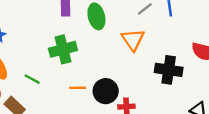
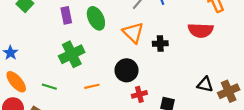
black cross: (169, 70) -> (160, 43), moved, size x0.6
black circle: (106, 91) -> (127, 70), moved

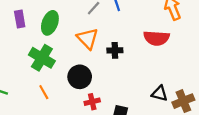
green ellipse: (96, 18) -> (50, 23), turned 45
green cross: (72, 54) -> (42, 58), moved, turned -35
orange line: (92, 86) -> (44, 92), turned 72

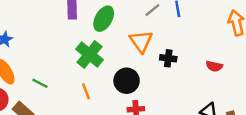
red semicircle: (156, 38) -> (214, 66), moved, size x0.6

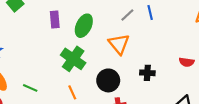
black cross: (168, 58) -> (147, 73), moved

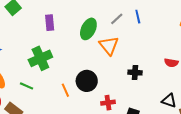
green ellipse: (84, 26) -> (88, 29), moved
green cross: (73, 59) -> (40, 58), moved, turned 30
black circle: (108, 80) -> (87, 81), moved

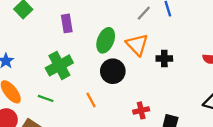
green ellipse: (88, 29) -> (106, 40), moved
black cross: (135, 73) -> (164, 59), moved
black circle: (87, 81) -> (113, 71), moved

